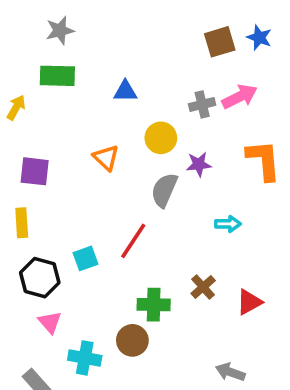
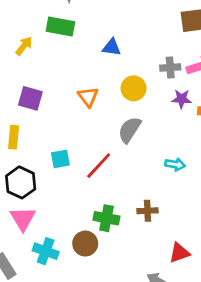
purple star: (199, 164) -> (182, 99), moved
cyan square: (85, 258) -> (60, 159), moved
brown cross: (203, 287) -> (148, 211), turned 30
red triangle: (249, 302) -> (179, 253), moved
pink triangle: (50, 322) -> (23, 219), size x1.4

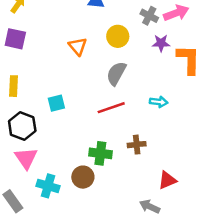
gray cross: (170, 67) -> (149, 16), turned 36
purple square: (30, 98) -> (15, 39), moved
red line: (99, 166) -> (111, 108), moved, turned 32

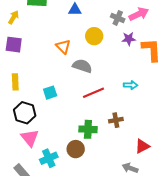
gray semicircle: (116, 73) -> (82, 66), moved, turned 84
cyan cross: (48, 186) -> (49, 158), turned -36

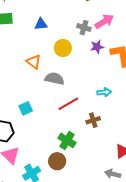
brown cross: (116, 120) -> (93, 120), moved
green cross: (88, 129) -> (67, 140), turned 36

